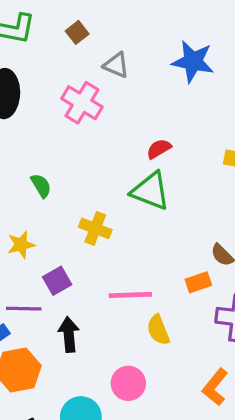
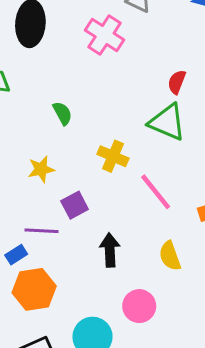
red semicircle: (159, 149) -> (177, 82), turned -40
pink line: (130, 295) -> (156, 192), moved, turned 51
black arrow: (69, 334) -> (110, 250), moved

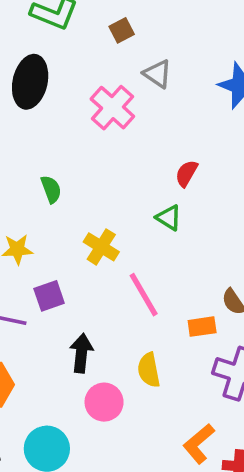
green triangle: (167, 122) -> (169, 218), size x0.6
pink circle: (139, 306) -> (104, 402), moved

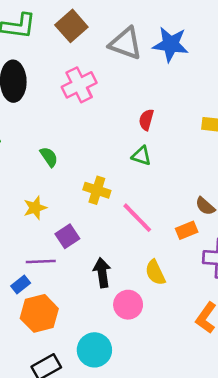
brown square: (122, 30) -> (71, 26), size x1.6
gray triangle: (157, 74) -> (125, 43), moved, size x1.5
pink cross: (112, 108) -> (79, 85), turned 36

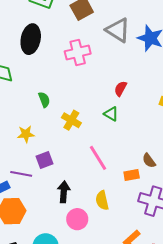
yellow cross: (97, 190) -> (71, 120), moved

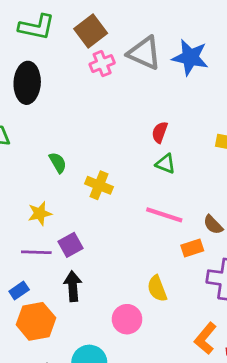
pink cross: (78, 52) -> (102, 64), moved, size x0.7
green triangle: (111, 114) -> (166, 164), moved
pink line: (98, 158) -> (164, 215), moved, turned -32
purple line: (21, 174) -> (36, 252), moved
black arrow: (64, 192) -> (73, 286), moved

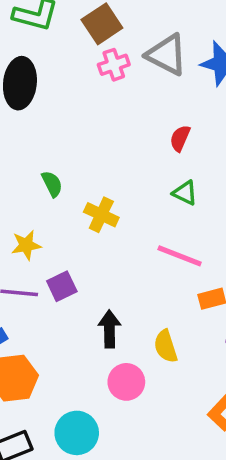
red semicircle: (160, 132) -> (180, 138), moved
black arrow: (73, 286) -> (109, 329), moved

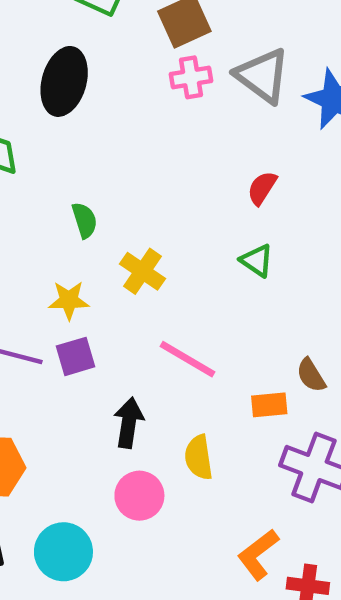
yellow star: (26, 245) -> (69, 300), moved
pink line: (180, 256) -> (187, 359), moved

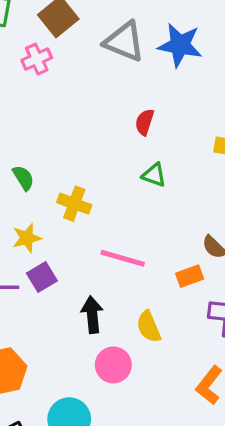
pink cross: (191, 77) -> (37, 59), moved

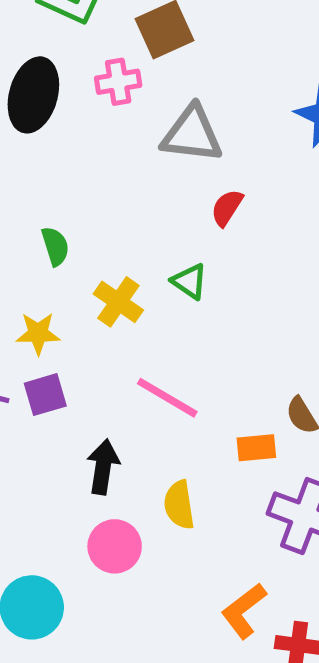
gray triangle: (124, 41) -> (192, 134), moved, turned -30
red semicircle: (145, 122) -> (227, 208), moved
green triangle: (154, 175) -> (189, 281), moved

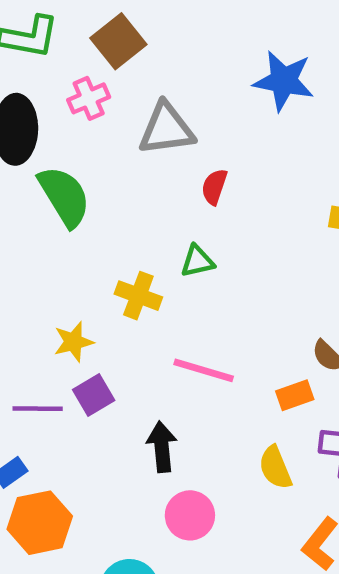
green semicircle: (55, 246) -> (64, 196), moved, size x1.8
green triangle: (189, 281) -> (197, 261), turned -33
yellow semicircle: (179, 505) -> (275, 468), moved

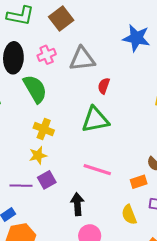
pink cross: (89, 98) -> (47, 55), moved
green triangle: (197, 261) -> (95, 120), size x1.8
yellow cross: (138, 296) -> (44, 129), moved

